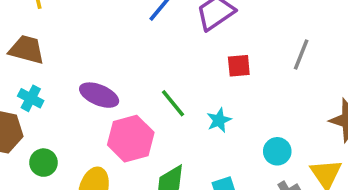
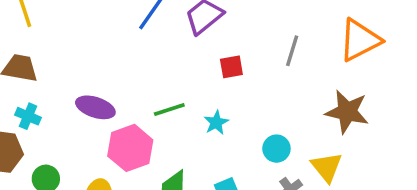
green line: (173, 103) -> (169, 109), turned -64

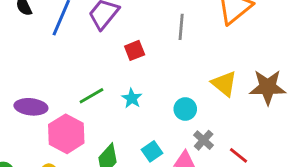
brown star: (347, 112) -> (268, 87), moved
yellow triangle: (327, 167) -> (224, 84), moved

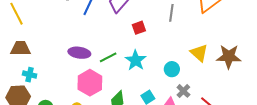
cyan star: (132, 98) -> (136, 60), size x1.5
purple ellipse: (31, 107) -> (79, 53), moved

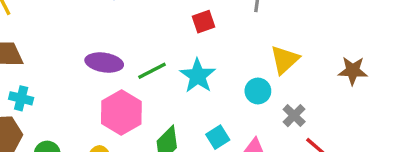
yellow triangle: (199, 53) -> (285, 60), moved, turned 36
brown star: (229, 57) -> (353, 71), size x0.7
gray cross: (183, 91) -> (294, 116), moved

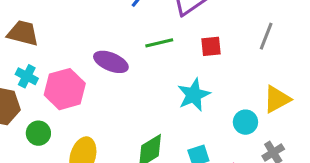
green line: (152, 71) -> (159, 43), moved
pink hexagon: (121, 113) -> (65, 89), moved

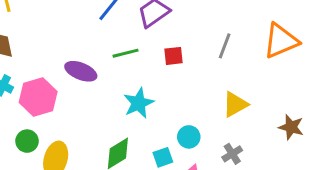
cyan star: (194, 95) -> (139, 103), moved
cyan circle: (245, 122) -> (189, 137), moved
green circle: (38, 133) -> (27, 141), moved

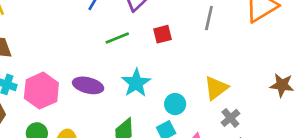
purple ellipse: (81, 71) -> (88, 85), moved
yellow triangle: (235, 104) -> (216, 88), moved
cyan circle: (189, 137) -> (175, 104), moved

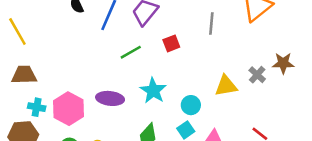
brown star: (282, 85) -> (283, 63), moved
yellow triangle: (216, 88) -> (226, 86), turned 35
gray cross: (230, 118) -> (257, 75), moved

